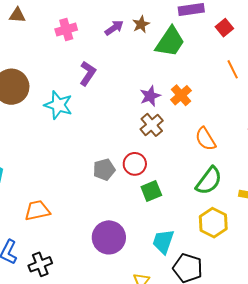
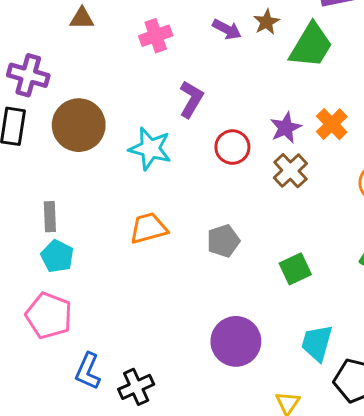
purple arrow: (114, 28) -> (227, 29), turned 66
red circle: (135, 164) -> (232, 147), moved
orange trapezoid: (37, 210) -> (148, 228), moved

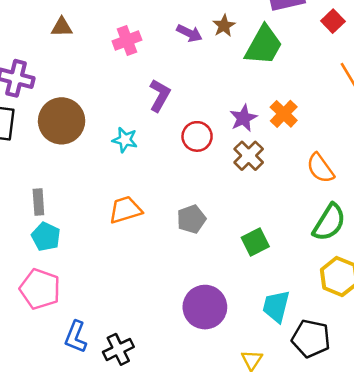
cyan star: (150, 149) -> (125, 140), size x0.7

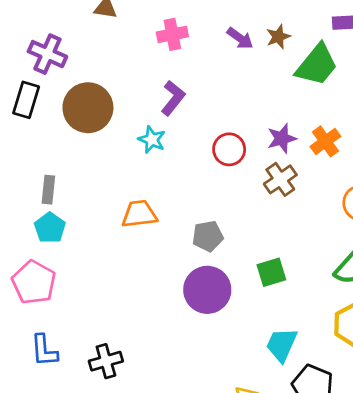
purple L-shape: (160, 95) -> (173, 98), moved
purple circle: (205, 307) -> (207, 290), moved
blue L-shape: (76, 337) -> (44, 350), moved, turned -36

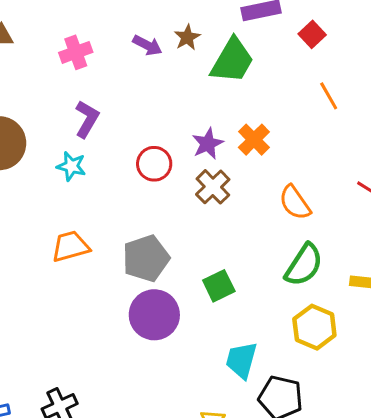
gray pentagon: (208, 236) -> (146, 258), size x1.4

